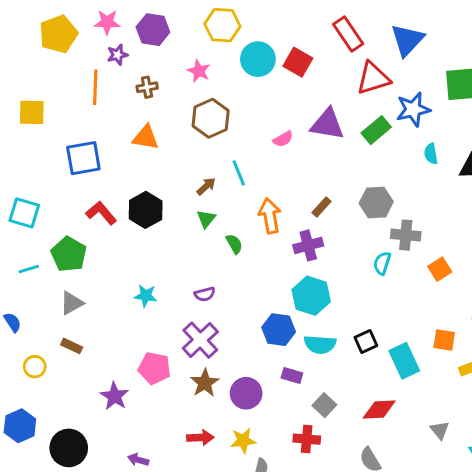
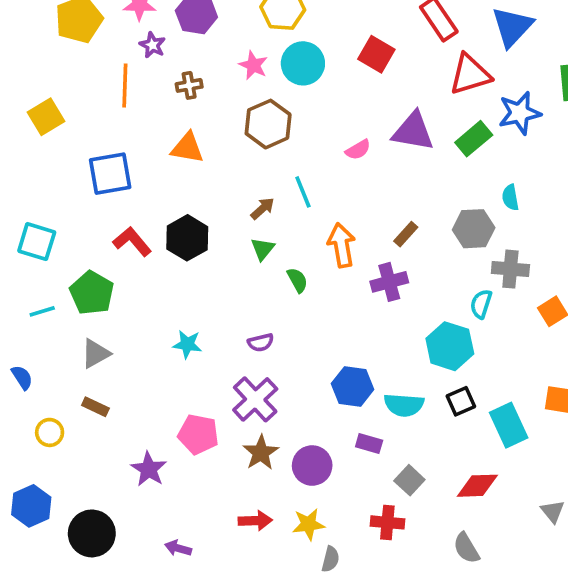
purple star: (117, 55) -> (152, 45), turned -30
cyan circle: (258, 59) -> (303, 63), moved
yellow square: (32, 112) -> (46, 117), turned -32
cyan semicircle: (431, 154) -> (510, 197), moved
cyan hexagon: (311, 296) -> (450, 346), moved

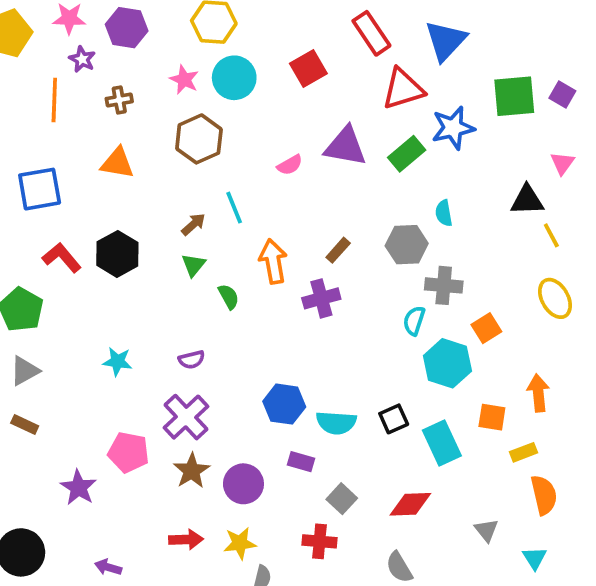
red square: (376, 54) -> (308, 68), turned 30
cyan hexagon: (450, 346) -> (447, 363), moved

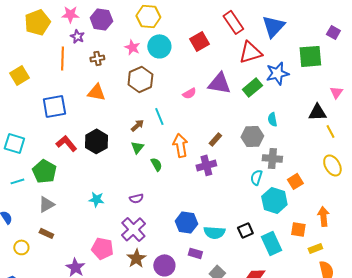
purple square: (562, 94) -> (333, 32), moved

